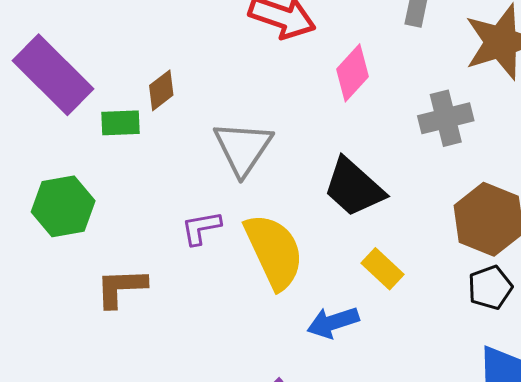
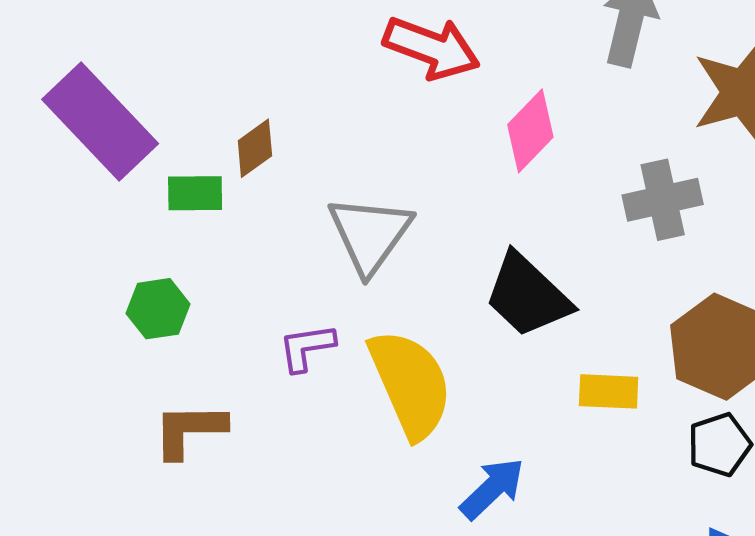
green hexagon: (63, 206) -> (158, 309), moved, size x0.7
yellow rectangle: (382, 269) -> (609, 391), moved, turned -42
blue arrow: (333, 322) -> (492, 488), turned 153

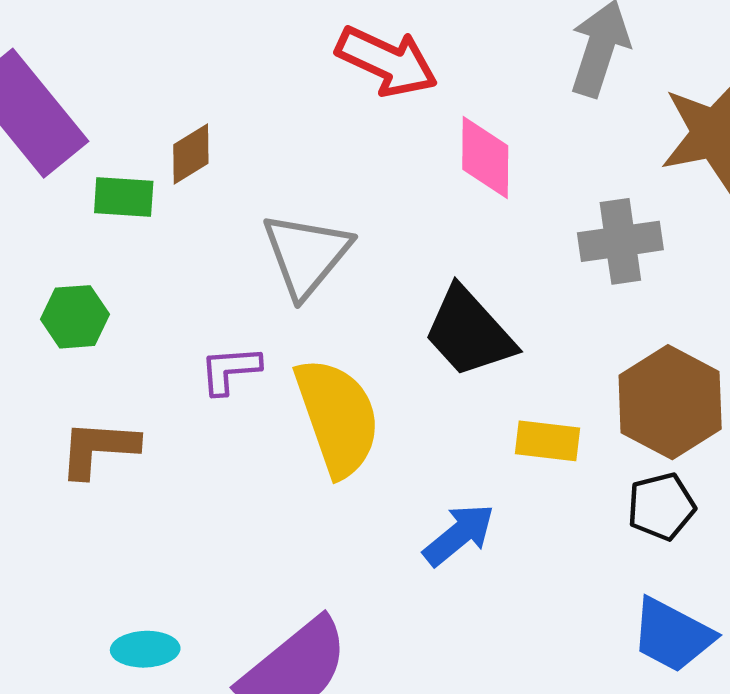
pink diamond: (530, 131) -> (485, 158), turned -48
blue arrow: (492, 488) -> (459, 535), moved

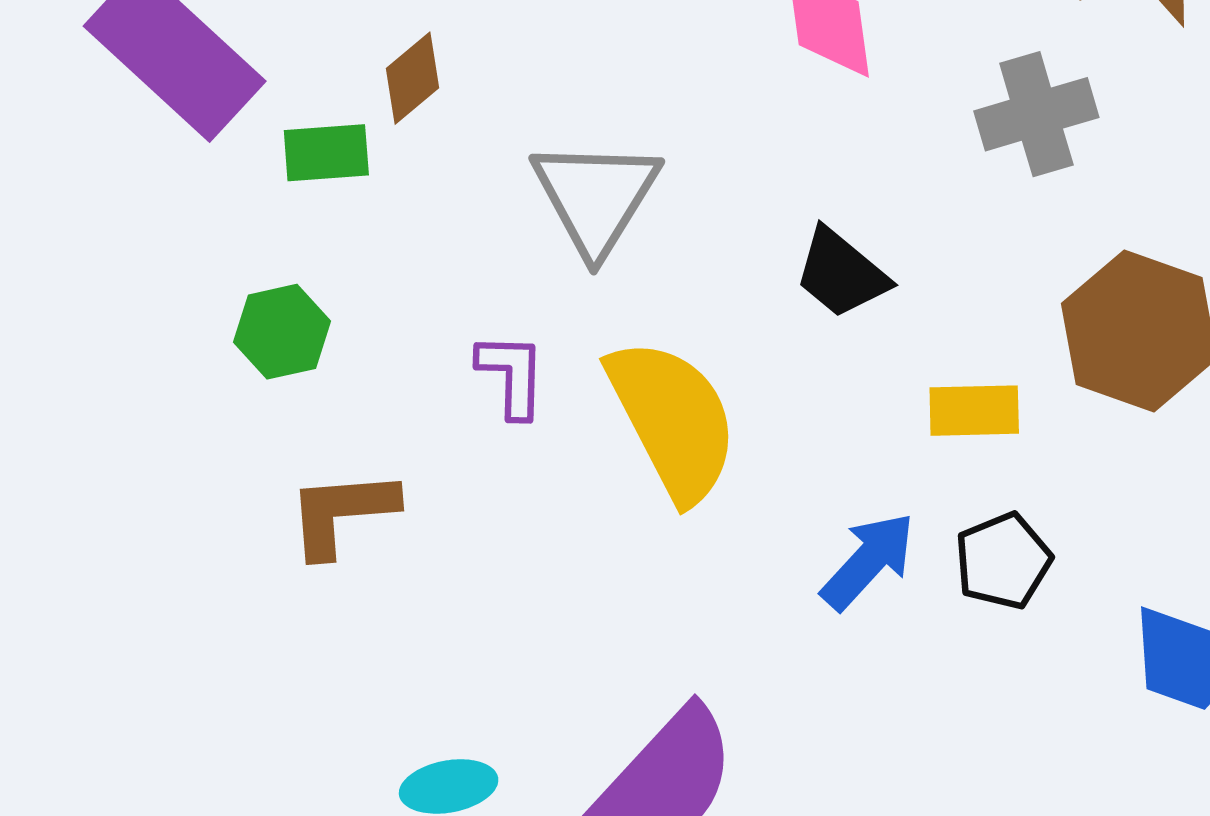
black trapezoid: (469, 332) -> (841, 273), size x0.7
purple L-shape: (230, 370) -> (512, 375), turned 104
black pentagon: (661, 506) -> (1003, 561), moved

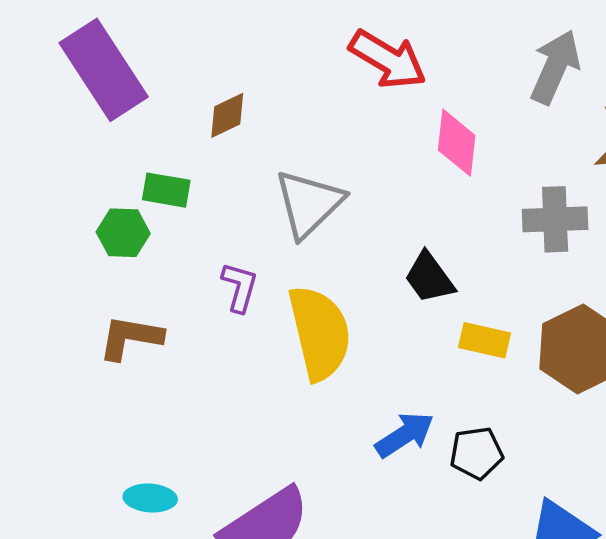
green rectangle: (326, 153) -> (166, 190), moved
yellow rectangle: (974, 411) -> (485, 340), moved

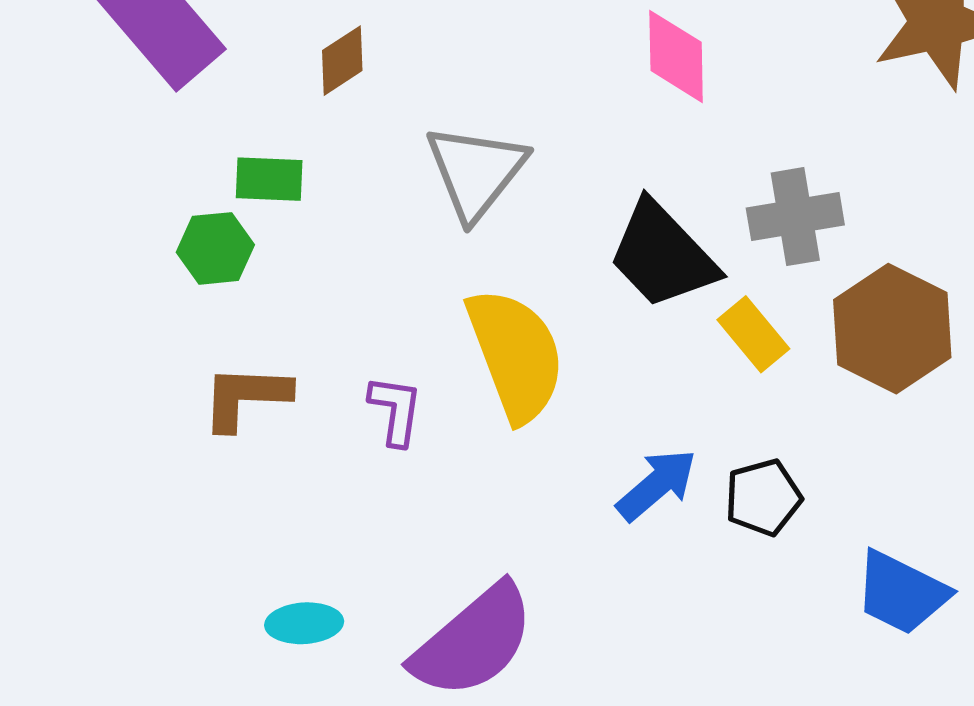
gray cross: (555, 219) -> (795, 217), moved
black trapezoid: (429, 278) -> (662, 255), size x1.5
purple L-shape: (240, 287) -> (396, 410), moved
yellow rectangle: (485, 340) -> (753, 334), turned 45

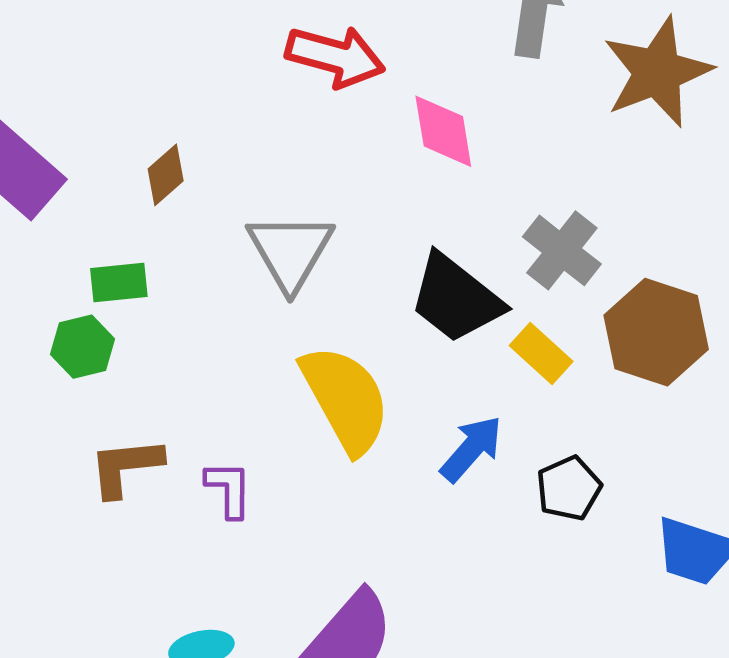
gray cross: (795, 217) -> (562, 250), turned -34
purple L-shape: (396, 410) -> (229, 489), moved
blue arrow: (657, 485) -> (471, 449), moved

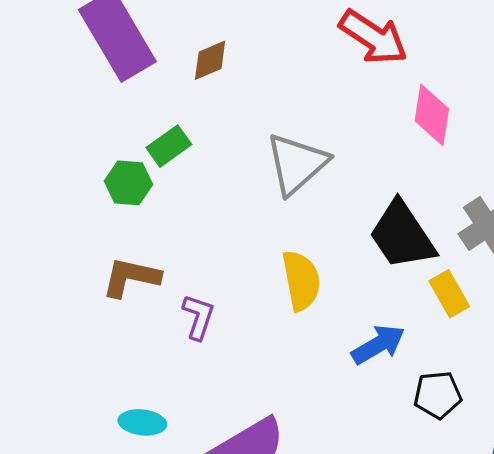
brown diamond: (166, 175) -> (210, 60), moved
green rectangle: (119, 282) -> (169, 146), turned -48
yellow semicircle: (345, 399) -> (301, 281), size x0.7

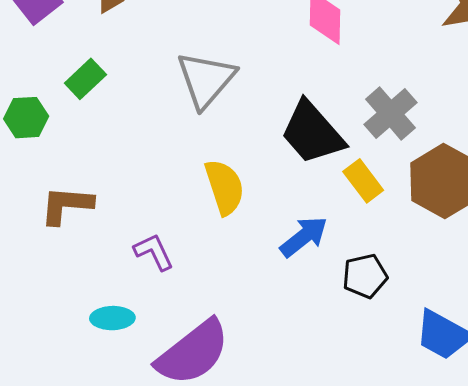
green hexagon: (128, 183) -> (26, 118), moved
purple L-shape: (198, 317) -> (154, 252), moved, turned -36
cyan ellipse: (142, 422) -> (112, 318), moved

